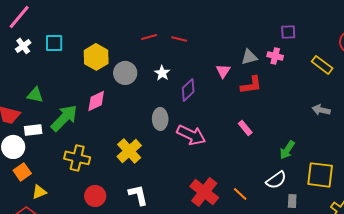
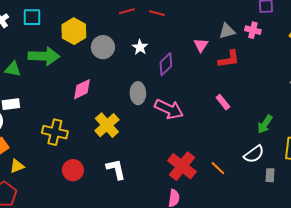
pink diamond: (96, 101) -> (82, 89), moved
green arrow: (64, 118) -> (44, 56), moved, turned 48

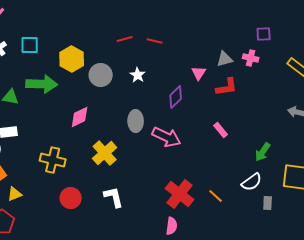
purple diamond: (166, 64) -> (176, 97), moved

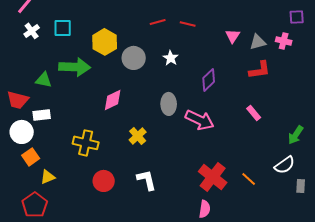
pink triangle: (199, 73) -> (233, 36), moved
yellow cross: (105, 153) -> (138, 136), size x0.7

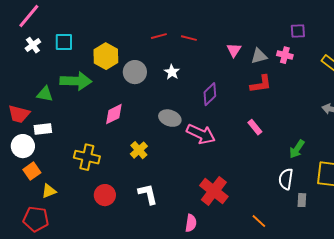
gray ellipse: (169, 104) -> (170, 118), turned -70
white semicircle: (285, 165) -> (286, 179), turned 135
orange line: (249, 179) -> (259, 221), moved
red pentagon: (35, 205) -> (36, 219), turned -30
pink semicircle: (205, 209) -> (191, 223), moved

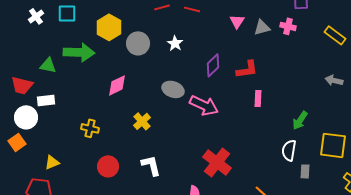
red L-shape: (261, 84) -> (247, 69), moved
pink rectangle: (255, 127) -> (258, 98), turned 42
yellow cross: (87, 157) -> (90, 128), size x0.7
orange square: (32, 171) -> (17, 142), moved

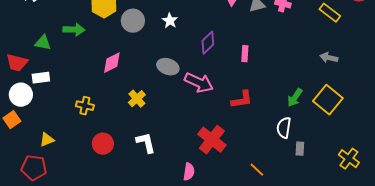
green arrow: (79, 52) -> (74, 30), size x0.7
red L-shape: (247, 69) -> (242, 100), moved
pink rectangle: (258, 98) -> (245, 54), moved
yellow square: (333, 145) -> (328, 100), moved, turned 32

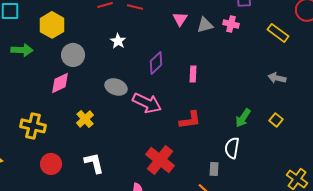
gray circle: (133, 21) -> (73, 55), moved
yellow square: (328, 100) -> (276, 120), size x0.5
yellow cross: (85, 106) -> (33, 126), size x1.4
gray rectangle: (300, 149) -> (214, 169), moved

